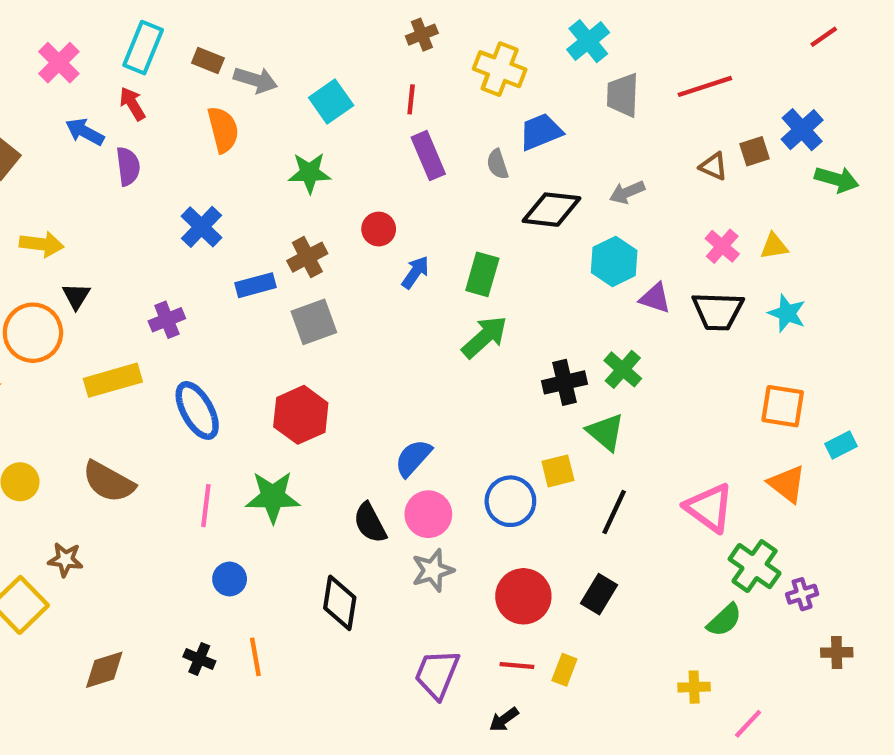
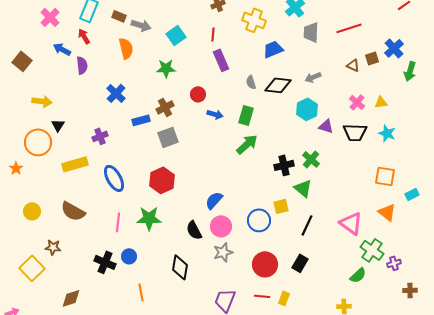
gray semicircle: (497, 164) -> (251, 82), moved
green arrow: (837, 179) -> (410, 71), turned 90
blue arrow: (415, 272) -> (215, 114), turned 70
black cross: (199, 659) -> (105, 262), moved, size x1.5

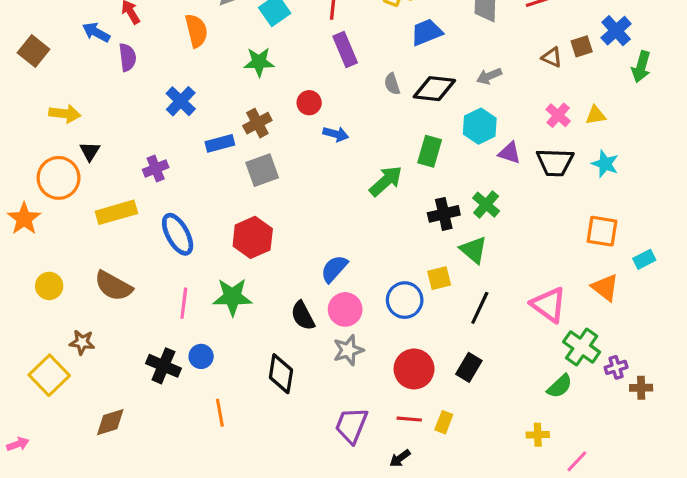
green rectangle: (246, 115) -> (430, 151), moved
orange star: (16, 168) -> (24, 219), size x1.5
brown cross: (410, 290) -> (641, 388), moved

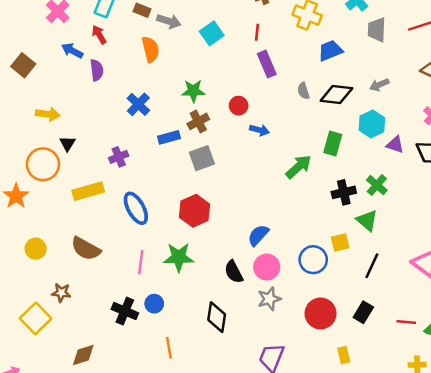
green star: (259, 62) -> (193, 91), moved
red line: (409, 419) -> (406, 322), moved
yellow rectangle: (444, 422) -> (344, 355), turned -35

